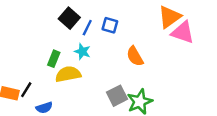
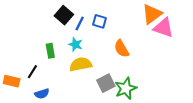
green rectangle: (54, 59) -> (50, 51), turned -32
yellow semicircle: (68, 74) -> (81, 64), moved
black line: (26, 90) -> (32, 72), moved

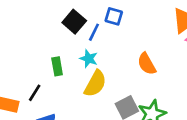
blue square: (100, 21) -> (114, 16), moved
yellow semicircle: (81, 64) -> (95, 84), turned 130

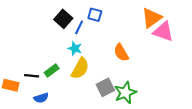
green rectangle: (57, 66) -> (52, 71), moved, turned 64
black line: (35, 93) -> (32, 76), turned 64

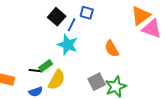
cyan star: (75, 48) -> (68, 45), size x1.5
yellow semicircle: (80, 68) -> (57, 80), moved
black line: (32, 76) -> (36, 71), moved

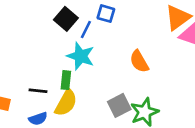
green rectangle: (46, 66) -> (66, 80), moved, turned -48

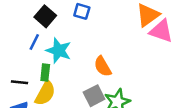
blue line: (86, 29) -> (34, 42), moved
orange semicircle: (139, 61) -> (103, 66), moved

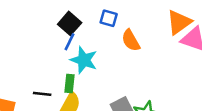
blue line: (34, 42) -> (70, 42), moved
orange semicircle: (103, 66) -> (131, 40), moved

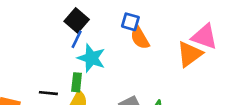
blue square: (109, 18) -> (130, 22), moved
orange triangle: (179, 22) -> (190, 54), moved

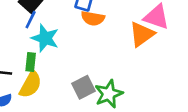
orange semicircle: (140, 38) -> (93, 18), turned -50

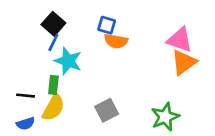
orange triangle: (142, 34) -> (184, 62), moved
green star: (109, 94) -> (165, 117), moved

